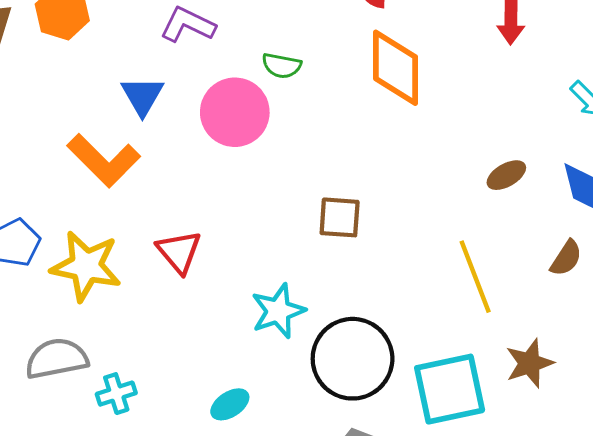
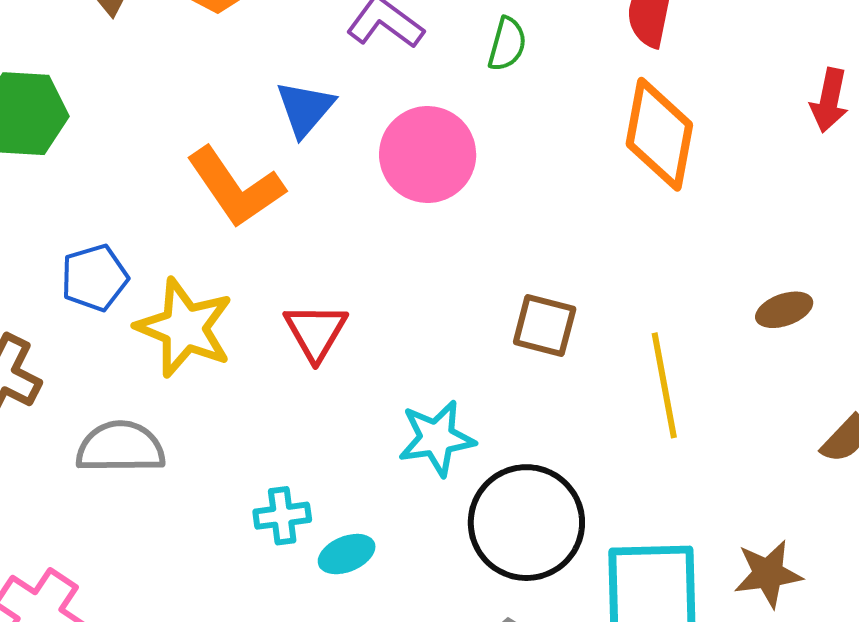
green semicircle: (282, 66) -> (507, 44), moved, turned -96
yellow line: (475, 277) -> (664, 385), moved
cyan cross: (116, 394) -> (282, 516), moved

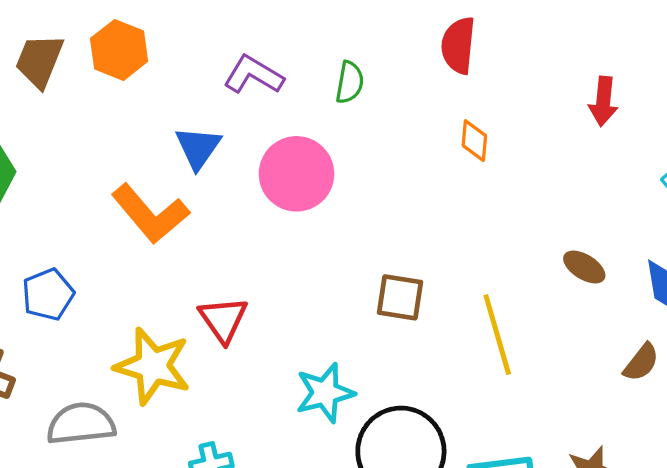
orange diamond: (659, 134) -> (474, 141), size x0.5
brown ellipse: (784, 310) -> (584, 267), turned 57
yellow star: (184, 328) -> (153, 366), moved

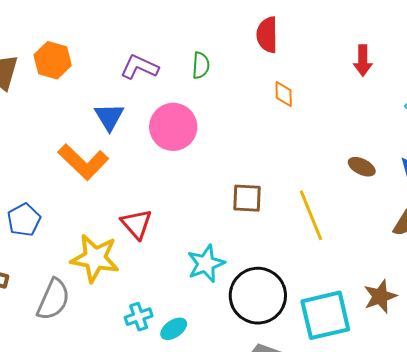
gray semicircle: (81, 424) -> (53, 299), turned 126

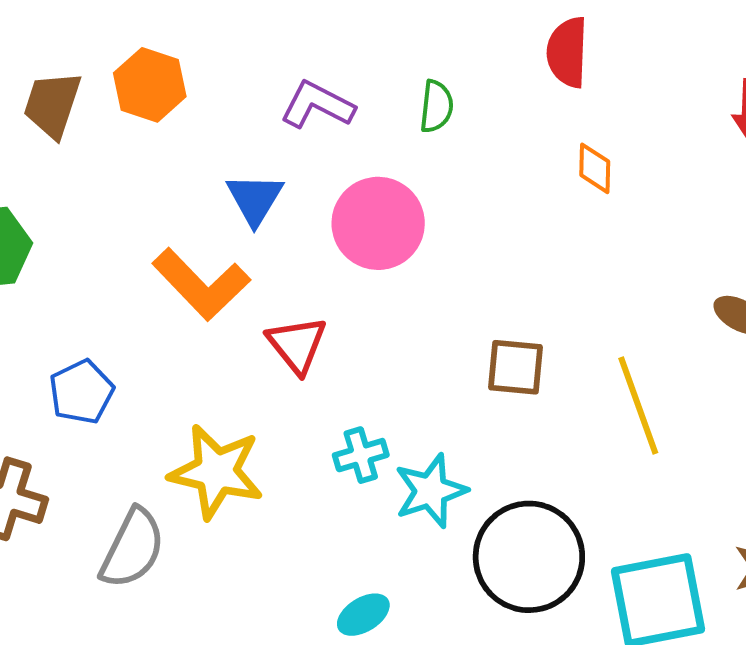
red triangle: (137, 224) -> (297, 345), moved
cyan cross: (139, 317) -> (361, 455), moved

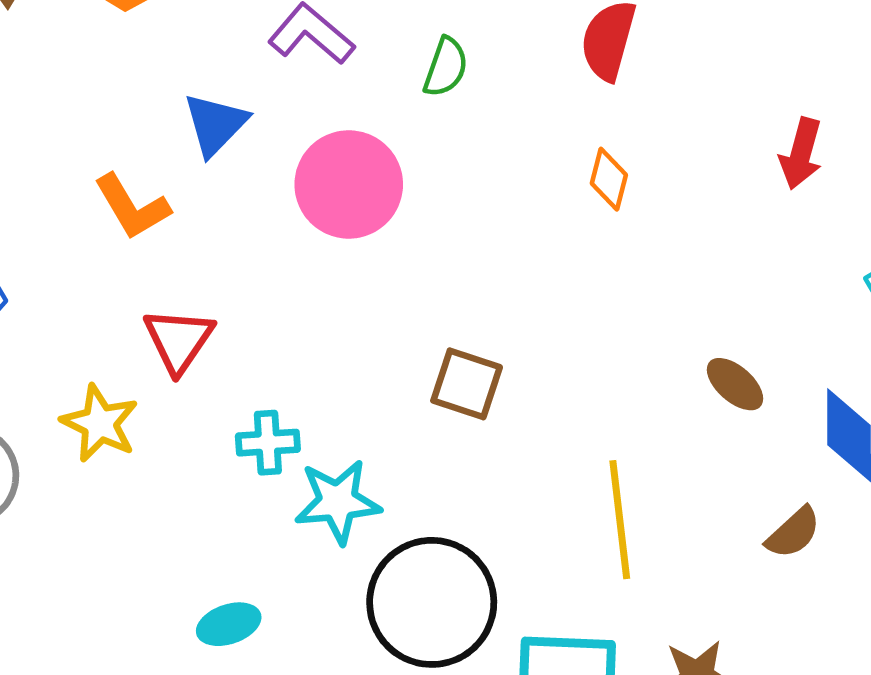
orange L-shape: (201, 284) -> (132, 207), size x0.7
red triangle: (297, 345) -> (179, 340), moved
yellow line: (638, 405) -> (620, 520), moved
yellow star: (216, 472) -> (100, 423), size x0.7

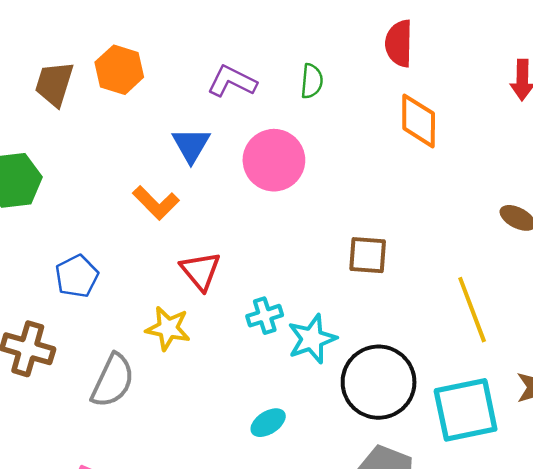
orange diamond: (609, 179) -> (419, 121), size x1.6

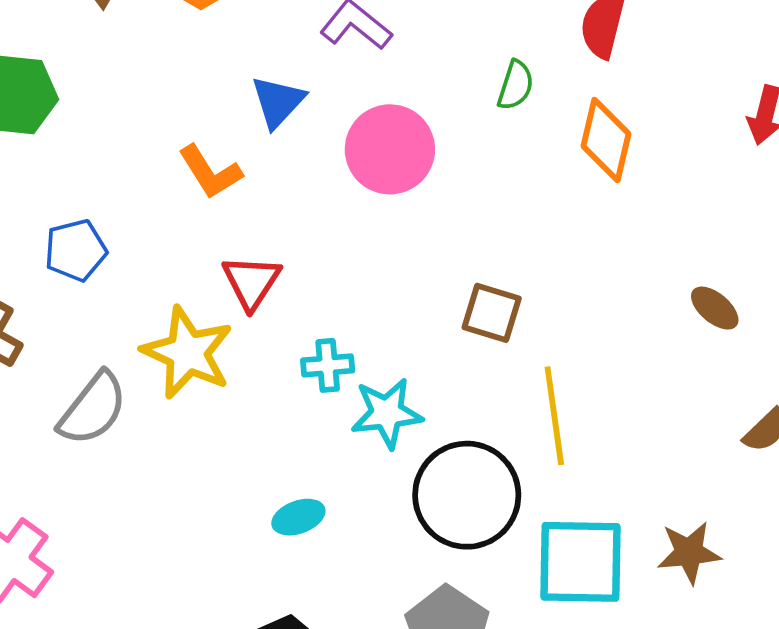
green semicircle: (312, 81) -> (516, 85), moved
yellow line: (472, 310) -> (554, 416), moved
yellow star: (168, 328) -> (187, 353), size x1.4

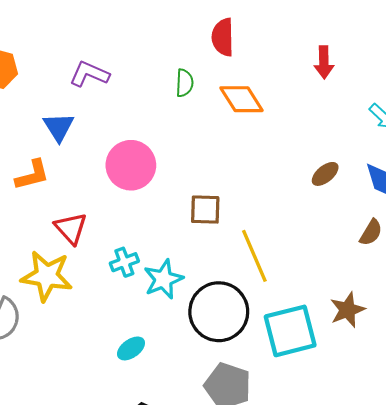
orange diamond: (606, 140) -> (241, 99), turned -30
pink circle: (390, 149) -> (131, 165), moved
orange L-shape: (210, 172) -> (32, 175), turned -57
brown ellipse: (715, 308) -> (325, 174), turned -64

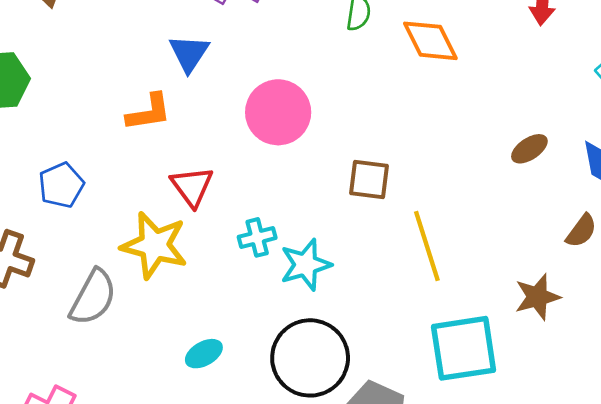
brown star: (347, 310) -> (537, 297), moved
black circle: (219, 312) -> (310, 358), moved
cyan ellipse: (131, 348) -> (204, 354), moved

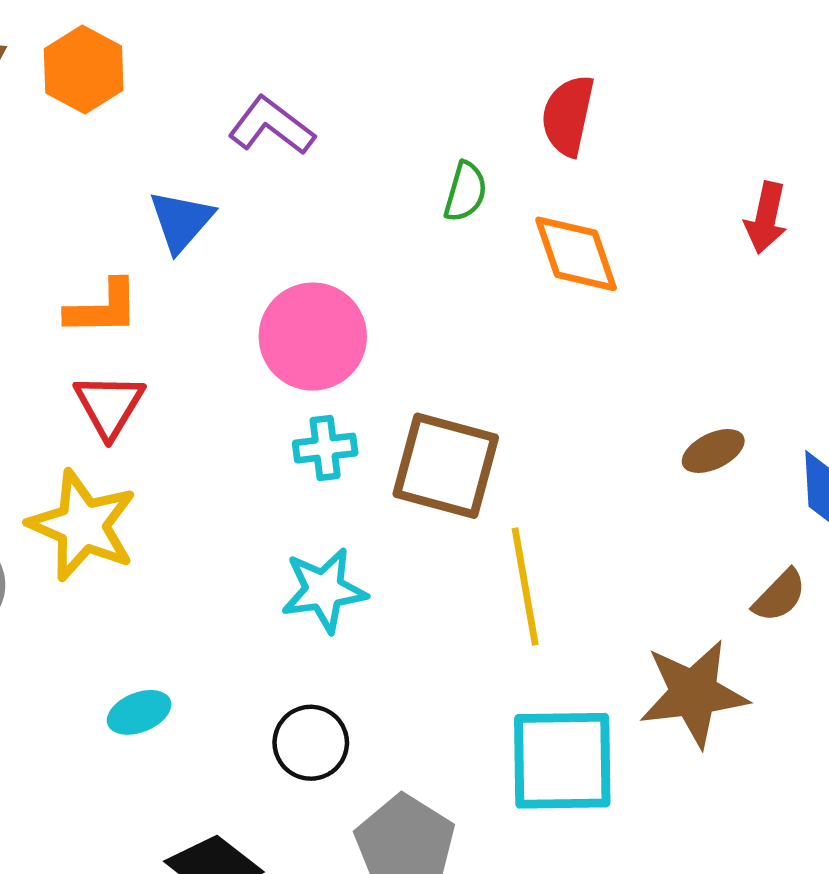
brown square: (369, 180) -> (446, 466), size x1.5
red triangle: (192, 187) -> (109, 405), moved
cyan cross: (257, 237) -> (325, 448), moved
brown star: (537, 297) -> (694, 693), size x1.4
black circle: (310, 358) -> (311, 743), size x0.6

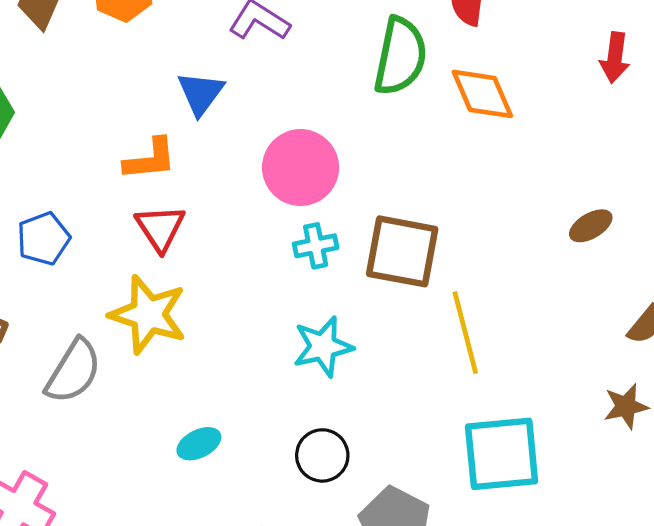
green semicircle: (465, 192) -> (400, 56), size x1.8
brown star: (694, 693) -> (626, 406), moved, size x0.6

